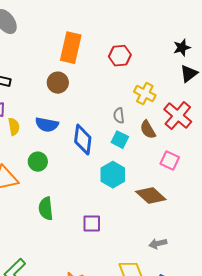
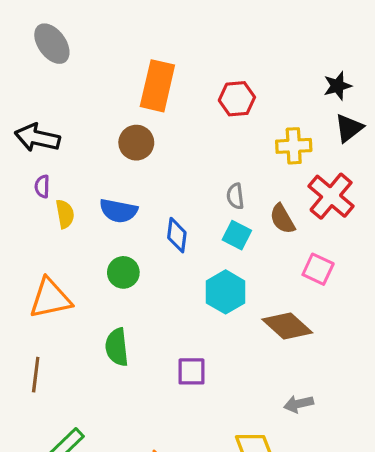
yellow cross: (145, 94) -> (294, 146), moved, turned -30
blue diamond: (83, 140) -> (177, 235), size x0.7
green circle: (38, 162) -> (123, 272), moved

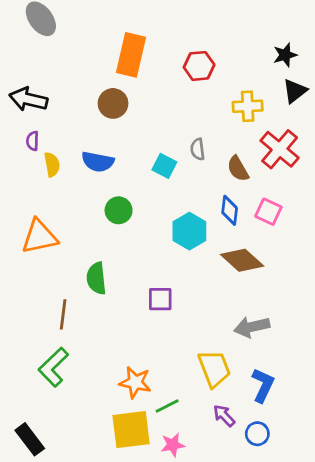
blue diamond: (177, 235) -> (230, 210), moved
cyan square: (237, 235) -> (164, 166), moved
green circle: (123, 272) -> (119, 210), moved
brown line: (36, 375) -> (63, 314), moved
gray arrow: (299, 404) -> (252, 327), size x1.4

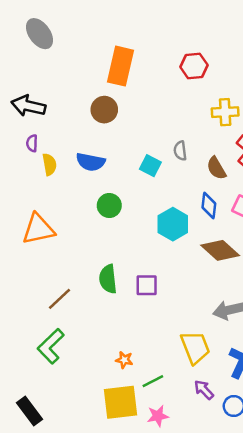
red hexagon: (199, 66) -> (194, 66), moved
green semicircle: (96, 278) -> (108, 279), moved
brown line: (63, 314) -> (59, 299), turned 40
orange star: (135, 382) -> (124, 360), size x0.6

